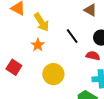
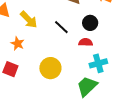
orange star: (38, 45) -> (18, 44), moved

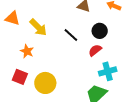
red semicircle: (86, 42) -> (95, 50), turned -40
yellow circle: (50, 68) -> (45, 83), moved

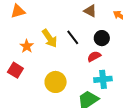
orange triangle: (12, 18) -> (18, 11), turned -42
yellow arrow: (38, 27) -> (50, 38), moved
yellow circle: (45, 83) -> (56, 82), moved

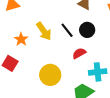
black circle: (102, 38) -> (87, 30), moved
red semicircle: (94, 56) -> (79, 53), moved

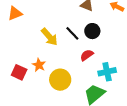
orange star: (21, 39) -> (39, 65), moved

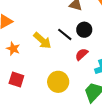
orange star: (39, 65) -> (13, 49), moved

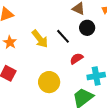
black circle: (84, 30) -> (87, 28), moved

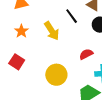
black line: (63, 36) -> (72, 16), moved

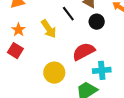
red semicircle: (86, 54) -> (84, 51), size x1.6
red square: (17, 62) -> (15, 51), moved

